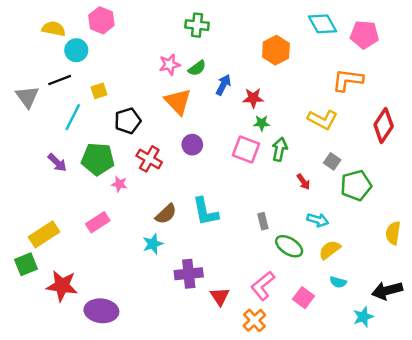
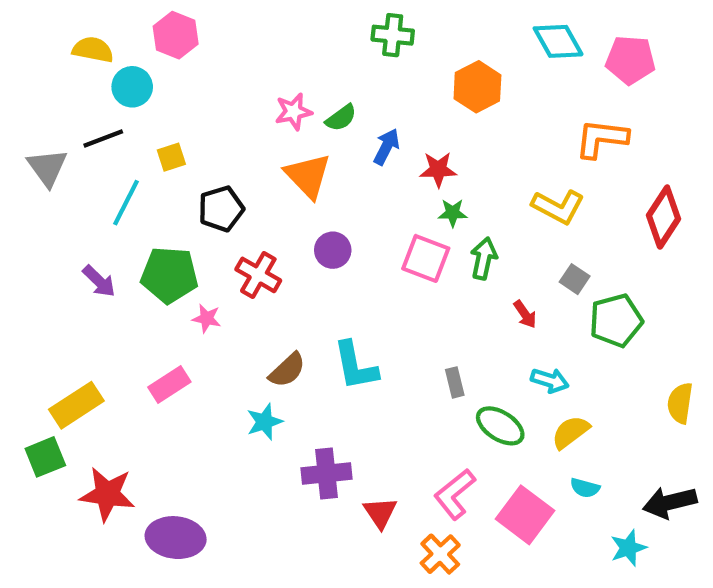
green cross: (197, 25) -> (393, 35), moved
pink square: (303, 298) -> (525, 515), size x1.5

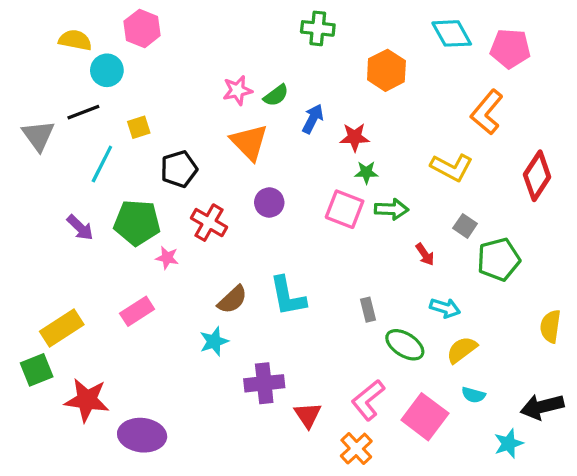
orange L-shape: (602, 138) -> (487, 112), turned -57
green arrow: (484, 258) -> (391, 209), turned 80

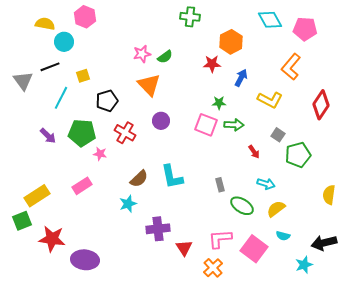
blue arrow: (313, 119) -> (241, 78), moved
red star: (355, 137) -> (212, 64), moved
pink L-shape: (368, 400) -> (220, 239), turned 35

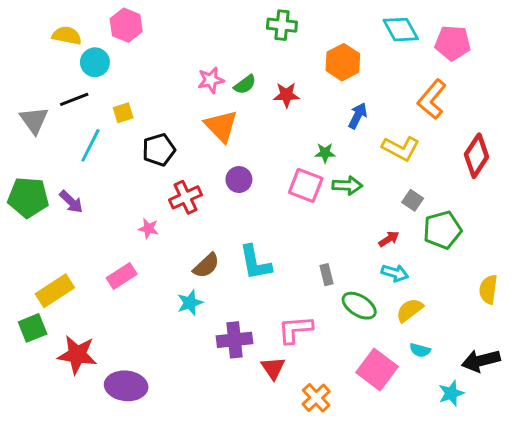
red star: (212, 64) -> (286, 95), moved
green pentagon: (82, 133) -> (28, 197), moved
red cross: (125, 133) -> (185, 197), turned 35
red arrow: (254, 152) -> (389, 239), moved, turned -88
pink L-shape: (220, 239) -> (295, 329), moved

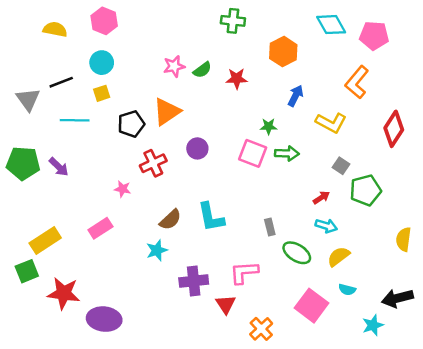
cyan circle: (95, 62) -> (102, 63), moved
orange triangle: (221, 126) -> (167, 112), moved, turned 40
cyan line: (90, 145) -> (75, 120), turned 64

